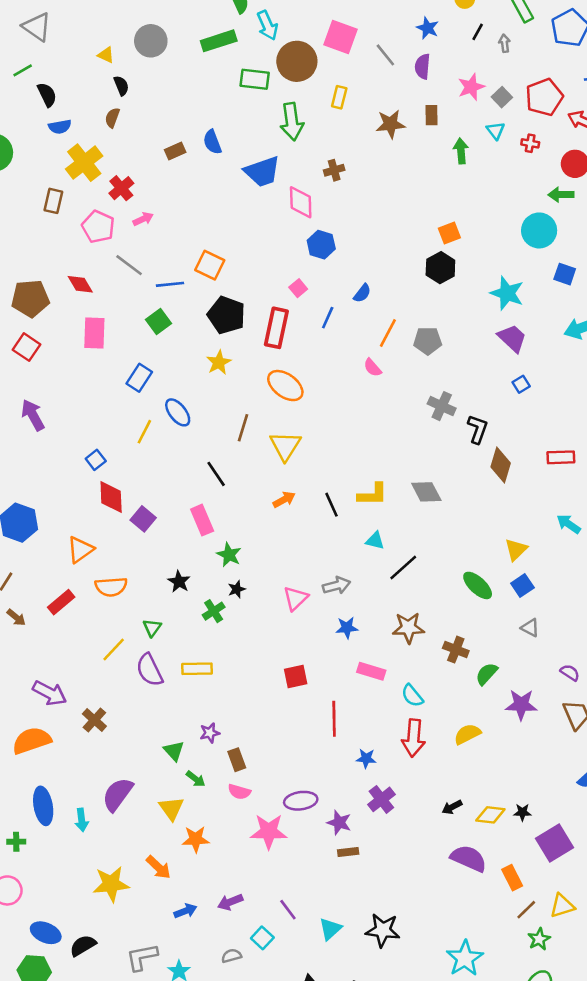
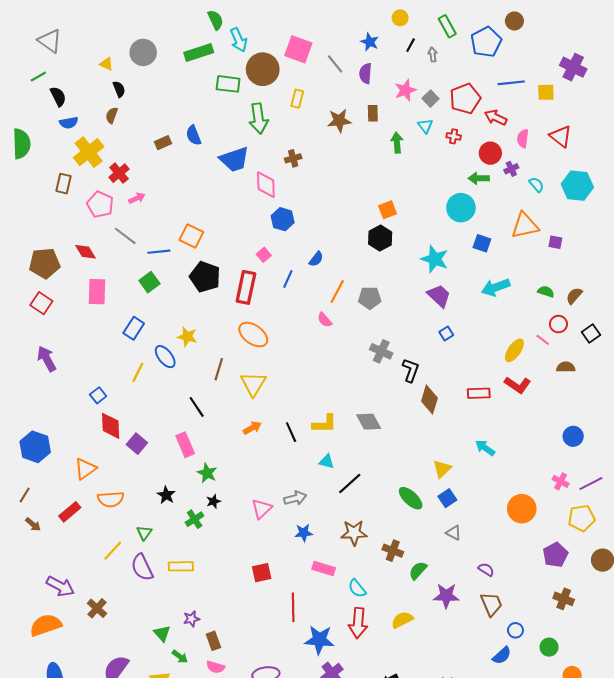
yellow star: (219, 362) -> (187, 337), moved, turned -30
blue star: (366, 758) -> (319, 640), size x1.8

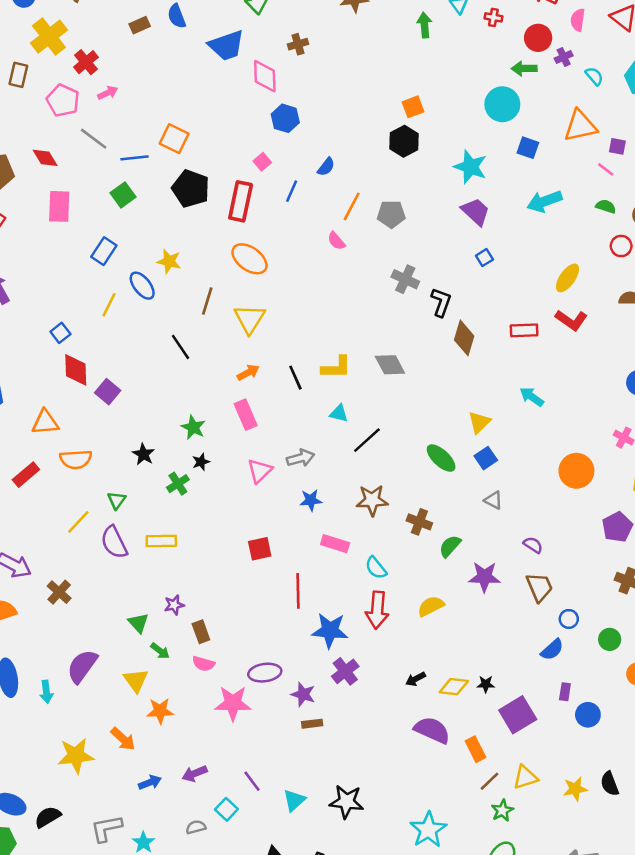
pink line: (543, 340) -> (606, 169), moved
pink rectangle: (185, 445) -> (246, 415), moved
orange triangle: (85, 469) -> (45, 422), turned 30

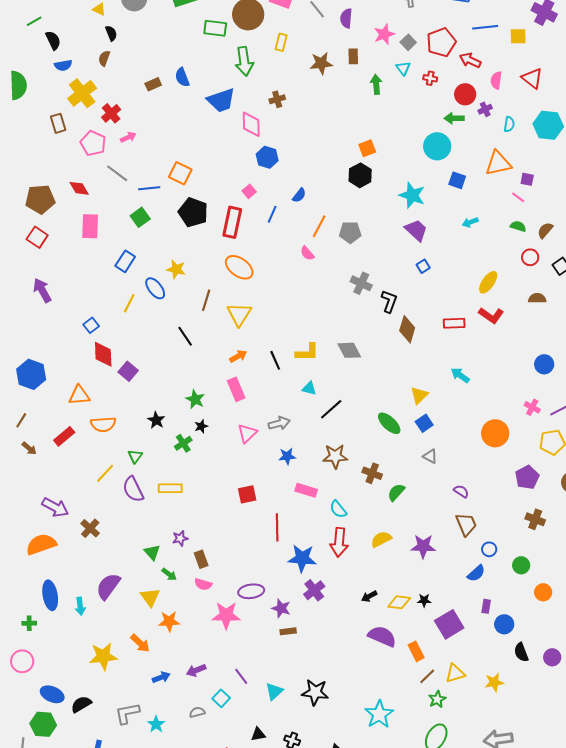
brown rectangle: (18, 75) -> (58, 123), turned -30
cyan semicircle: (594, 76) -> (509, 124), turned 49
cyan arrow: (544, 201) -> (470, 222), size x0.6
purple star: (484, 577) -> (423, 546), moved
black semicircle: (610, 784) -> (521, 652), moved

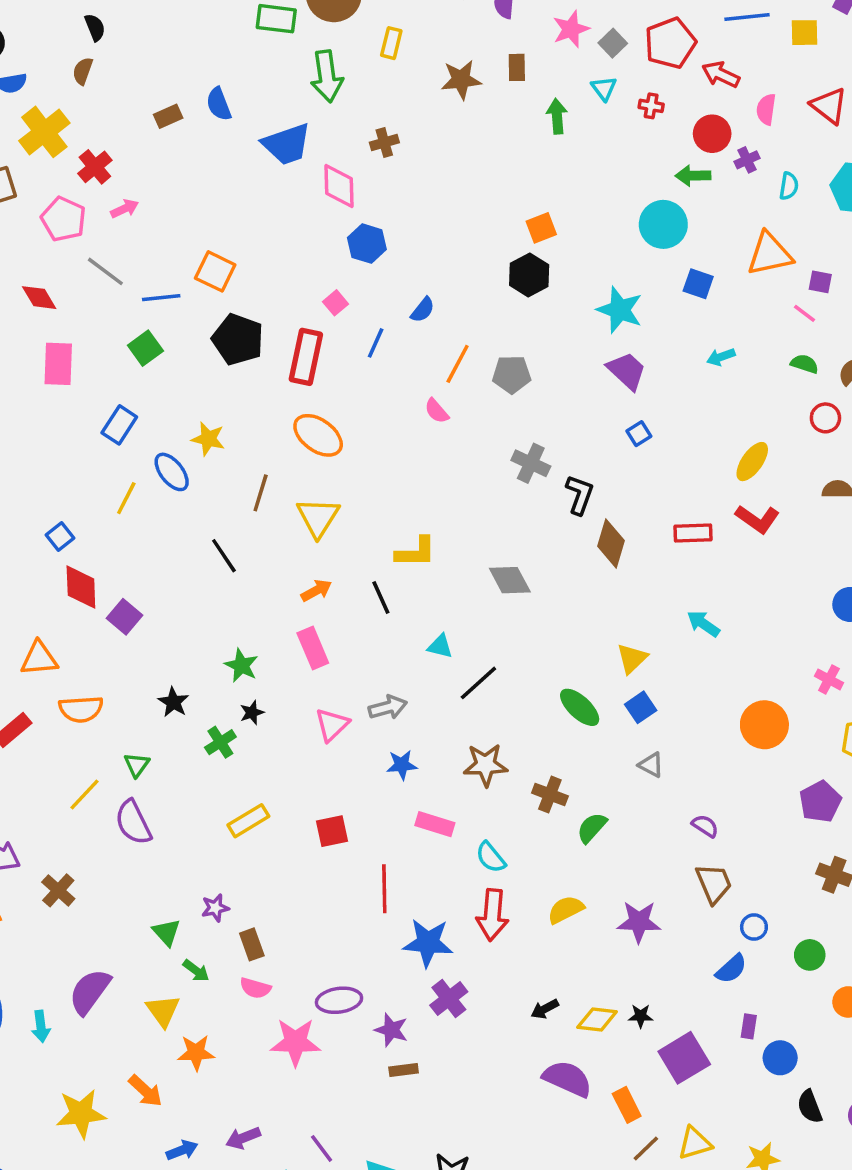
yellow L-shape: (307, 352) -> (416, 552), moved
yellow rectangle: (170, 488) -> (248, 821), moved, turned -30

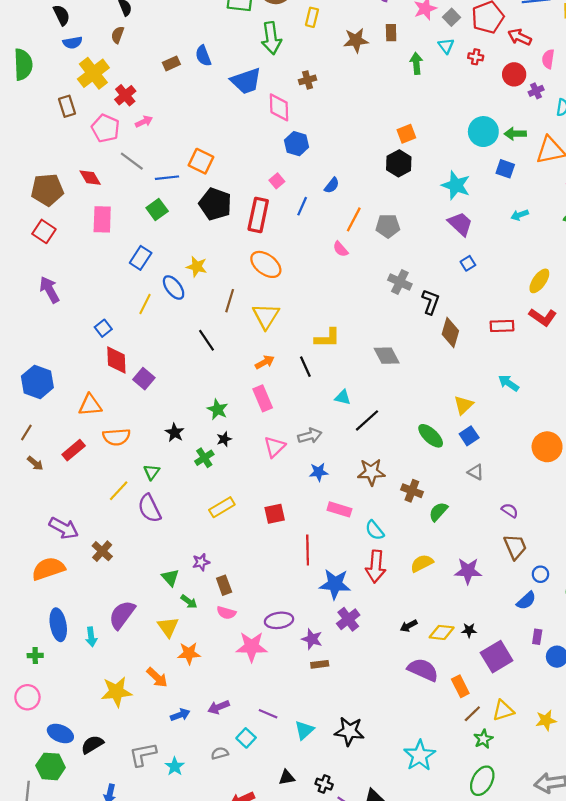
green arrow: (693, 176) -> (515, 134), moved
purple line: (322, 1148) -> (268, 714), turned -30

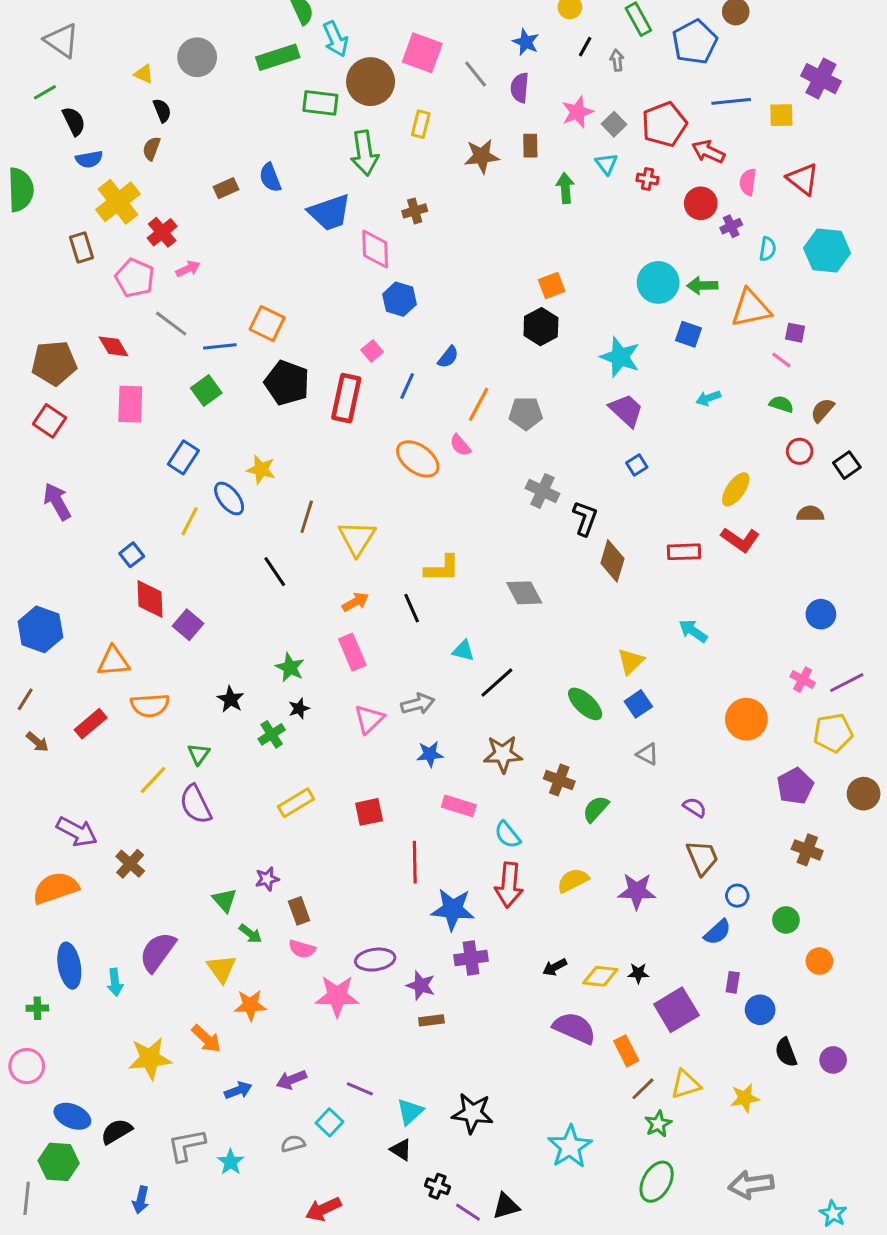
orange ellipse: (266, 264) -> (418, 459), moved
purple cross: (348, 619) -> (471, 958), turned 30
black triangle: (287, 777) -> (401, 1150), moved, turned 42

